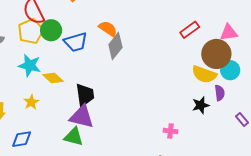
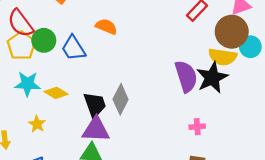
blue trapezoid: (76, 42) -> (73, 48), turned 85
gray diamond: (115, 46) -> (121, 99), moved
purple semicircle: (220, 93) -> (186, 76), moved, size x1.8
black star: (201, 105) -> (212, 78), moved, size x1.6

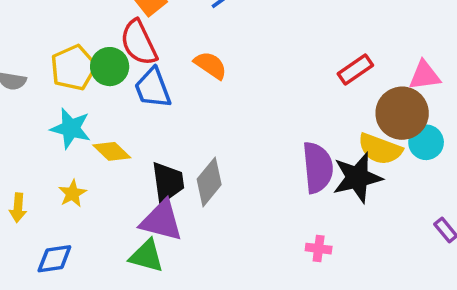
red semicircle: (21, 23) -> (139, 43), moved

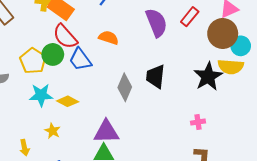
yellow semicircle: (380, 149) -> (231, 67), moved
purple semicircle: (318, 167) -> (156, 23), moved
black trapezoid: (168, 182) -> (155, 76), moved, turned -150
gray diamond: (209, 182) -> (125, 87), moved

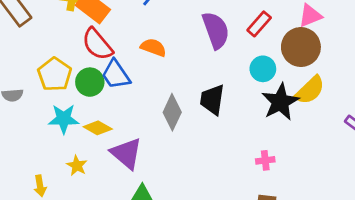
cyan circle: (241, 46) -> (263, 69), moved
green circle: (53, 54) -> (90, 82), moved
yellow semicircle: (231, 67) -> (310, 90), turned -50
purple triangle: (106, 132) -> (126, 153), moved, turned 40

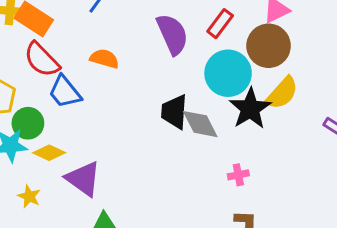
cyan circle: (263, 69) -> (228, 73), size x1.6
green circle: (90, 82) -> (28, 123), moved
gray diamond: (172, 112) -> (200, 124), moved, turned -48

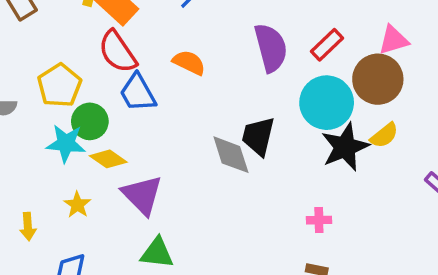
yellow semicircle: (282, 93) -> (384, 135), size x0.7
gray diamond: (200, 124) -> (231, 155), moved

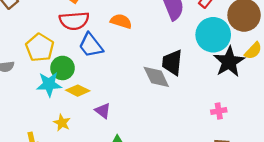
red semicircle: (118, 52) -> (74, 21), turned -52
purple triangle: (142, 195) -> (103, 111), size x0.6

